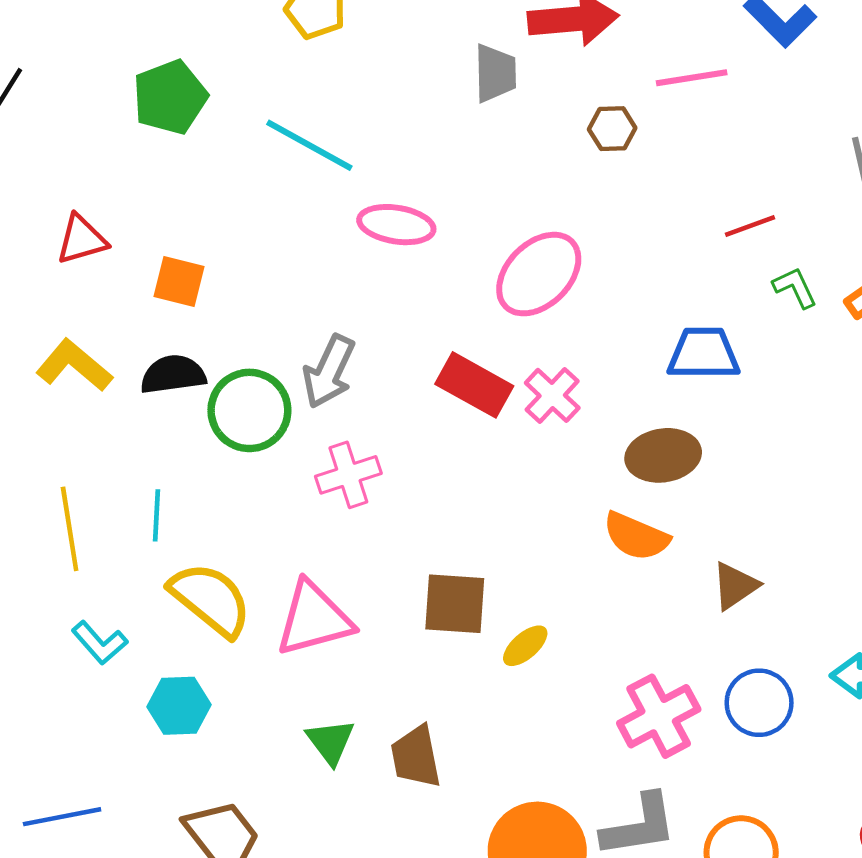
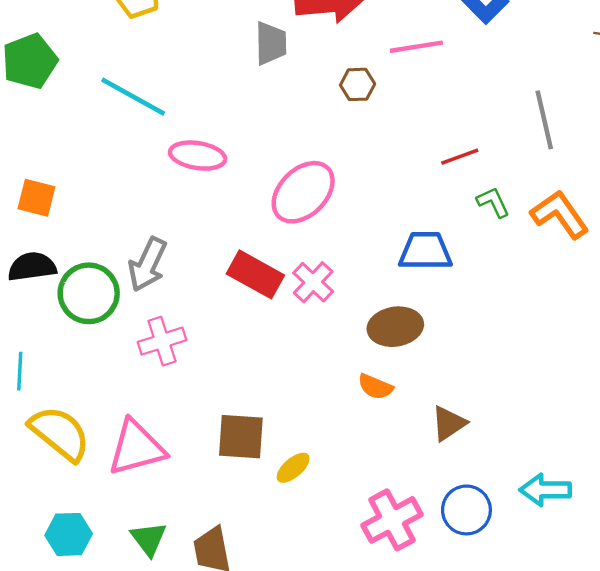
orange semicircle: (636, 536) -> (375, 387), size x0.7
cyan hexagon: (179, 706) -> (69, 534), moved

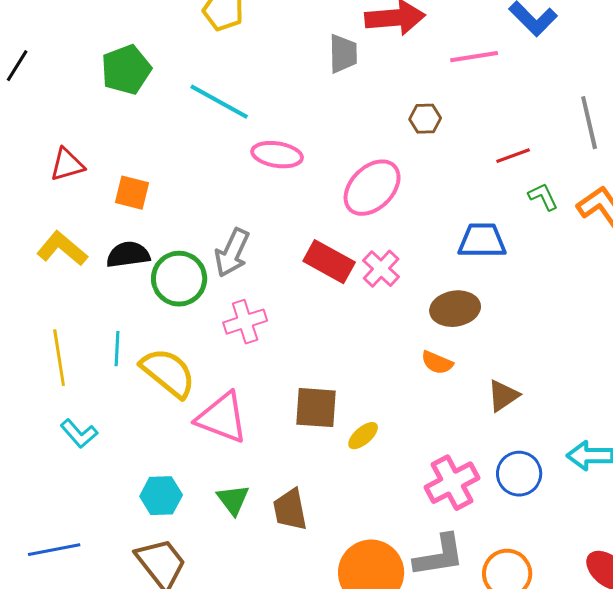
brown hexagon: (358, 84) -> (425, 119), moved
yellow semicircle: (60, 433) -> (168, 373), moved
pink triangle: (136, 448) -> (222, 418), turned 36

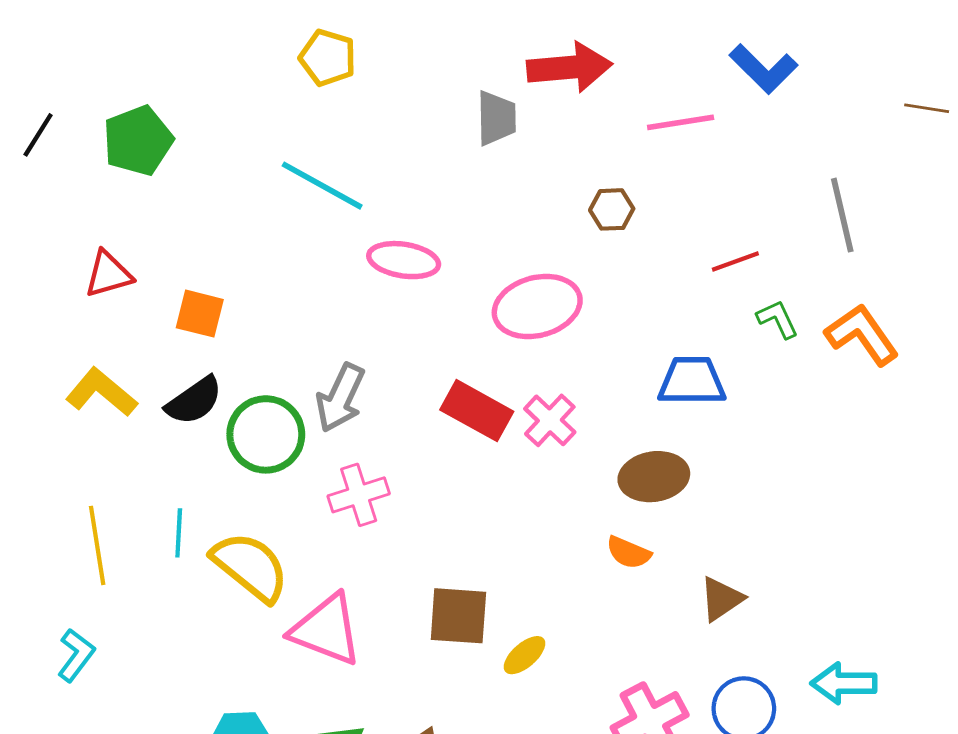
green pentagon: (126, 70) -> (138, 141), moved
pink ellipse: (372, 188) -> (537, 306), turned 30
black semicircle: (128, 255) -> (194, 401), turned 153
cyan L-shape: (79, 434) -> (76, 655), moved, turned -102

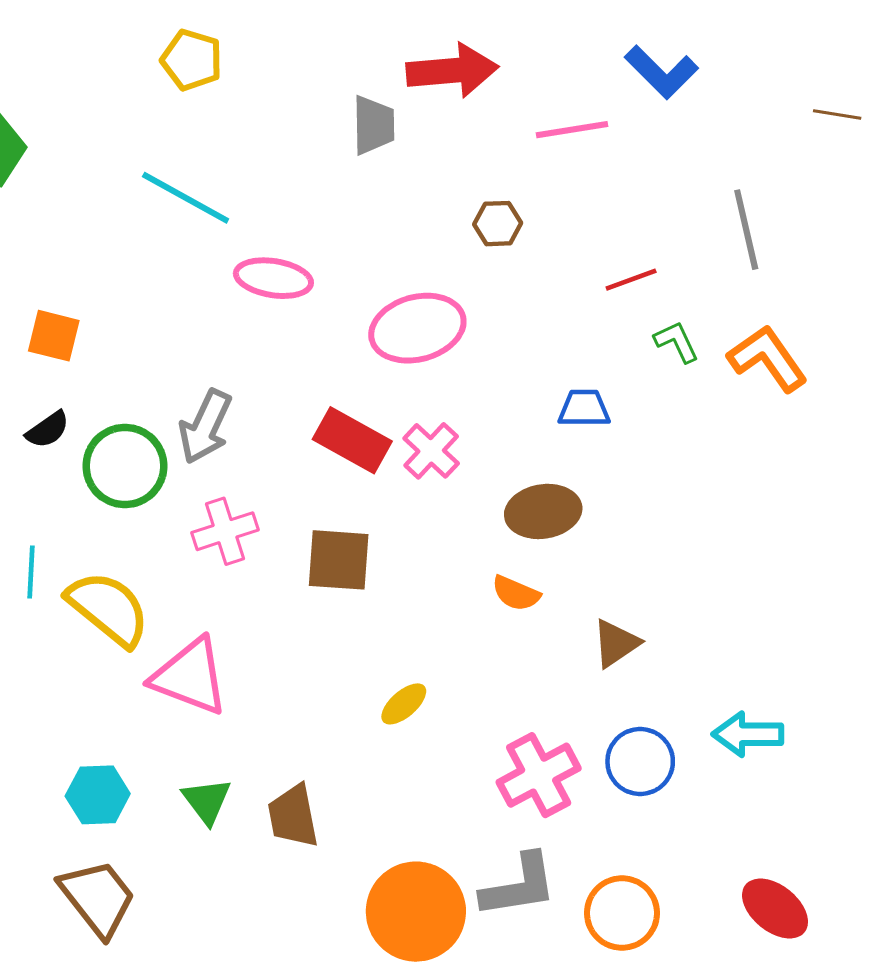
blue trapezoid: (692, 381) -> (584, 408), size x0.7
black semicircle: (194, 401) -> (48, 430), size x0.7
brown square: (458, 616) -> (339, 560), moved

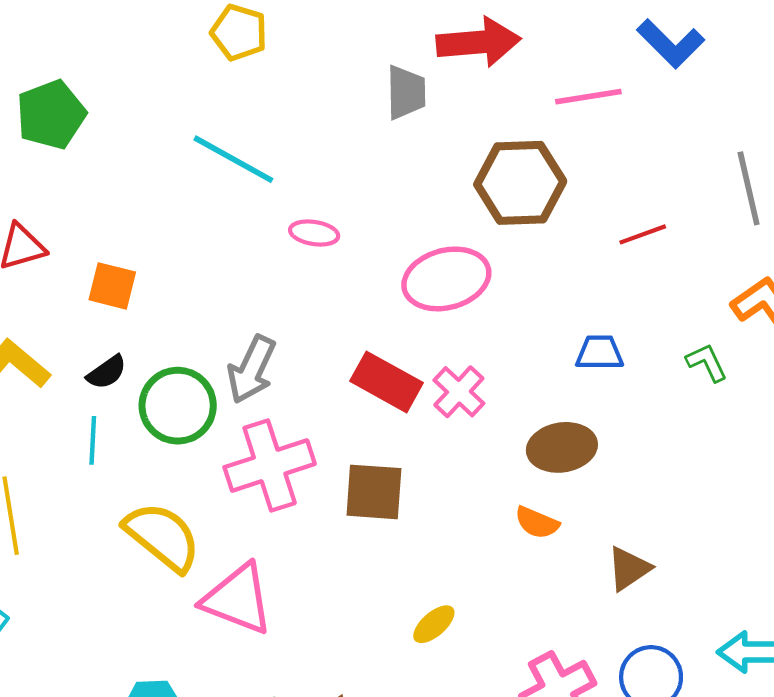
brown hexagon: (498, 224) -> (520, 183), size x2.0
pink ellipse: (273, 278) -> (314, 233), size x0.7
green L-shape: (677, 342) -> (707, 362), moved
pink cross: (225, 531) -> (270, 466), size x1.5
cyan line: (31, 572) -> (93, 440), moved

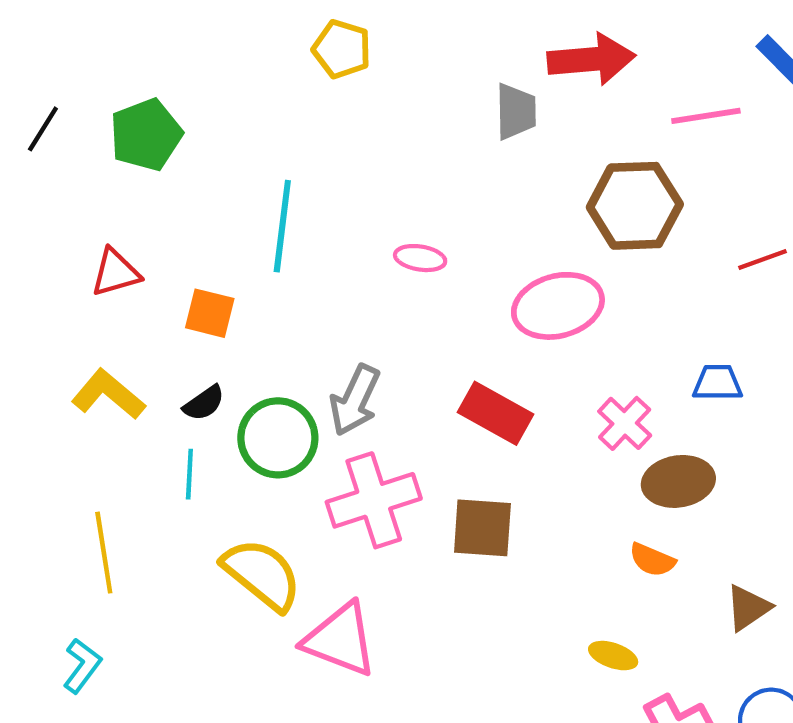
cyan line: (233, 159) -> (282, 226), moved, turned 68
pink cross: (459, 392) -> (625, 423), moved
yellow ellipse: (434, 624) -> (613, 656), moved, turned 60

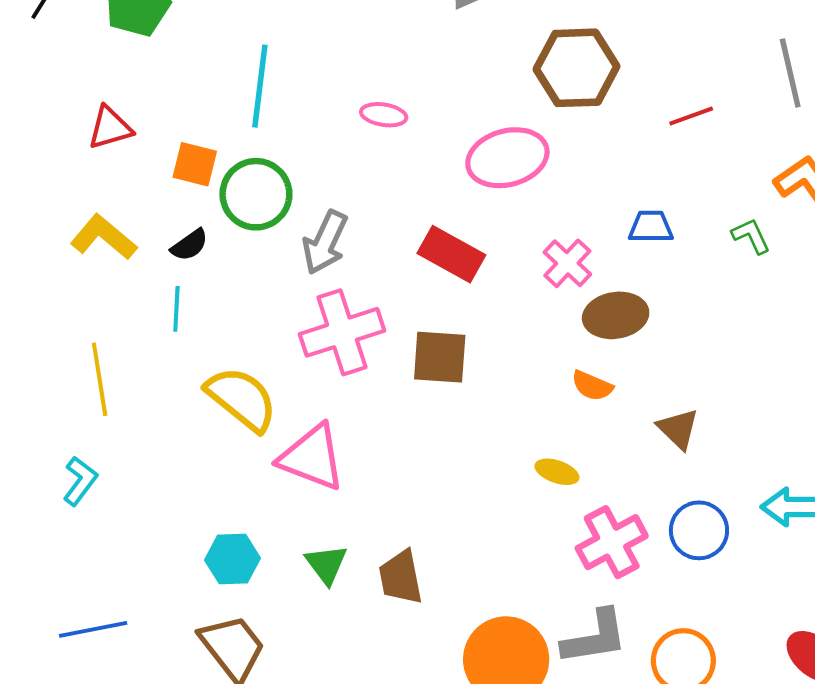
green circle: (278, 438) -> (256, 194), moved
brown triangle: (748, 608) -> (678, 429), turned -42

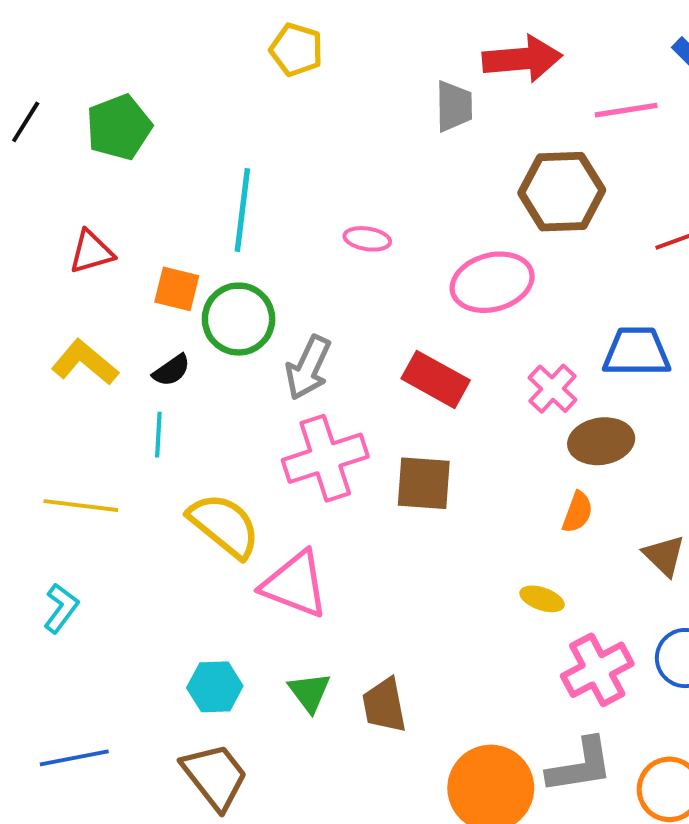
blue trapezoid: (651, 227) -> (637, 352), size x1.5
yellow line: (100, 379) -> (81, 506), turned -74
orange semicircle: (592, 386) -> (577, 512), turned -93

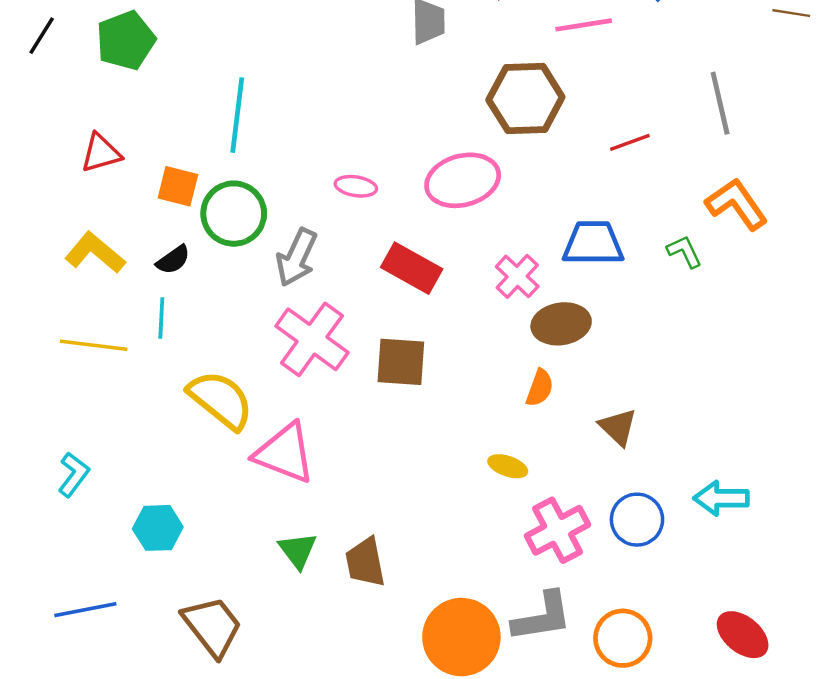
pink ellipse: (367, 239) -> (356, 186), moved
pink cross: (325, 458) -> (312, 339), turned -36
yellow line: (81, 506) -> (94, 345), moved
cyan hexagon: (215, 687) -> (158, 528), moved

